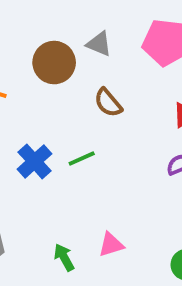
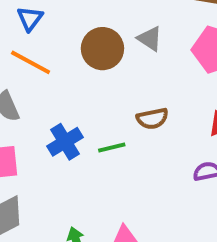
brown semicircle: (108, 103) -> (152, 119), moved, turned -72

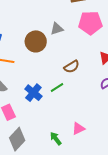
gray triangle: (150, 39) -> (57, 29), turned -32

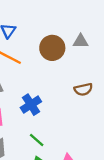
green line: (57, 88) -> (37, 140), moved, turned 56

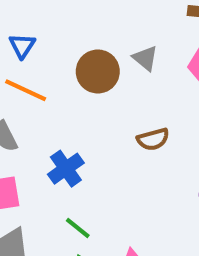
gray triangle: (81, 41) -> (145, 58), turned 42

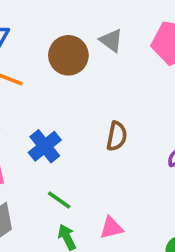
brown semicircle: (153, 139) -> (117, 136), moved, turned -60

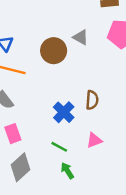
blue cross: (45, 146) -> (64, 112), moved
pink triangle: (111, 228) -> (94, 140), moved

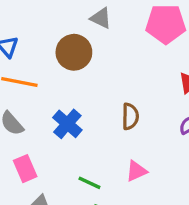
gray triangle: (81, 37) -> (101, 18), moved
blue cross: (64, 112) -> (67, 124), moved

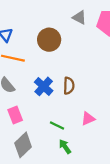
gray triangle: (101, 18) -> (79, 17), moved
brown semicircle: (130, 116) -> (69, 86), moved

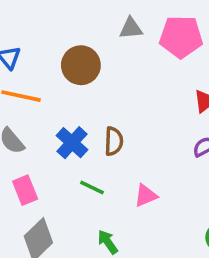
gray triangle: (79, 17) -> (131, 28), turned -32
green line: (57, 126) -> (92, 187), moved

